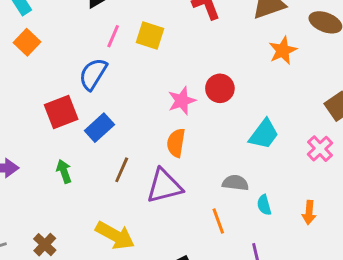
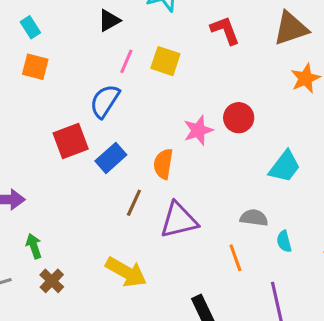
orange square: (27, 42) -> (35, 67), turned -30
orange semicircle: (176, 143) -> (163, 164), moved
green arrow: (64, 171) -> (34, 246), moved

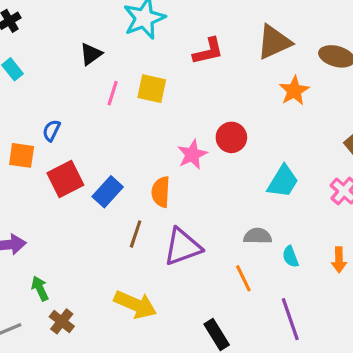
red L-shape: (225, 30) -> (208, 51), turned 104
orange square: (35, 67) -> (22, 155), moved
blue semicircle: (105, 101) -> (51, 131), moved, size x0.6

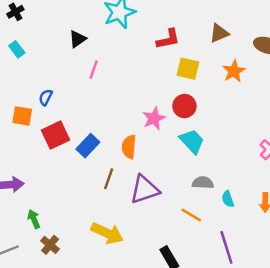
brown triangle: (274, 42) -> (219, 33), size x0.7
yellow square: (152, 89) -> (188, 69), moved
cyan trapezoid: (283, 181) -> (192, 141), moved, turned -76
orange line: (243, 278) -> (191, 215), turned -35

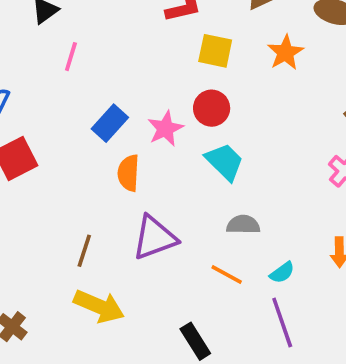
blue rectangle: (88, 146) -> (110, 123), moved
brown line: (109, 179) -> (84, 251), moved
cyan semicircle: (228, 199) -> (282, 273), moved, turned -105

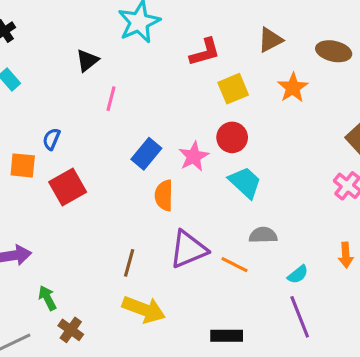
yellow square: (215, 51) -> (233, 89), turned -32
orange line: (227, 275) -> (235, 265), moved
black rectangle: (195, 341) -> (227, 336), turned -56

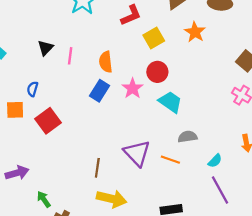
black triangle: (87, 60) -> (45, 48), moved
orange semicircle: (164, 195) -> (106, 62), moved
purple triangle: (188, 249) -> (137, 153), turned -44

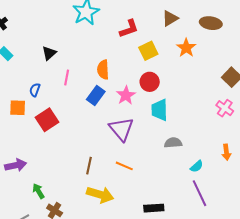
pink line: (70, 56) -> (67, 77), moved
cyan trapezoid: (170, 102) -> (160, 110), turned -130
purple triangle: (137, 153) -> (121, 129), moved
orange line: (170, 160) -> (124, 166), moved

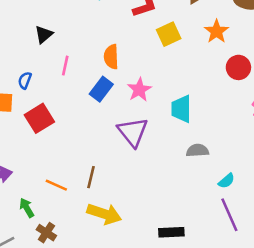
red circle: (150, 82) -> (238, 67), moved
orange line: (124, 166) -> (56, 185), moved

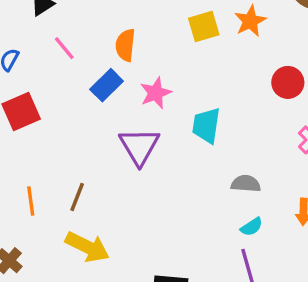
orange star: (216, 31) -> (250, 21), moved
pink line: (65, 66) -> (64, 48), turned -60
gray semicircle: (197, 150) -> (246, 184), moved
orange line: (56, 185) -> (31, 201), turned 50

